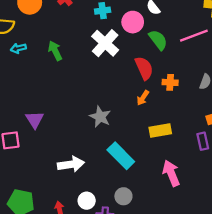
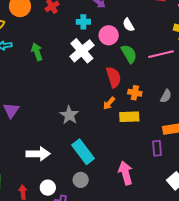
yellow rectangle: (160, 130) -> (129, 117), moved
gray circle: (123, 196) -> (81, 180), moved

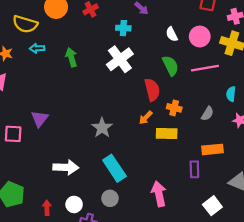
pink circle: (109, 35) -> (200, 37), moved

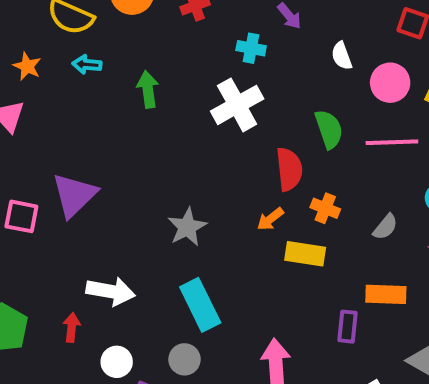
white semicircle: (172, 34) -> (342, 56), moved
purple triangle: (40, 119) -> (74, 195), size x1.4
red arrow: (47, 208) -> (72, 327), moved

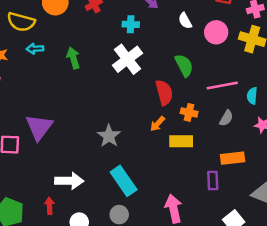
pink line: (392, 142) -> (222, 85), moved

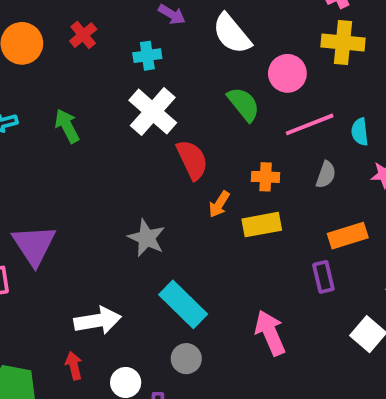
white semicircle: (185, 21) -> (232, 34), size x1.6
pink circle: (216, 32) -> (287, 73), moved
red semicircle: (164, 93) -> (192, 160), moved

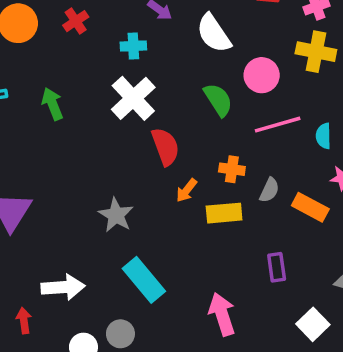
gray semicircle: (326, 175) -> (269, 190), moved
orange rectangle: (348, 236) -> (310, 207), moved, turned 40
gray circle: (186, 359) -> (120, 334), moved
red arrow: (74, 366) -> (24, 321), moved

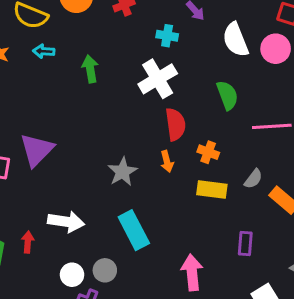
pink circle: (262, 75) -> (276, 49), moved
orange cross: (232, 169) -> (208, 152), moved
orange arrow: (186, 190) -> (167, 161), moved, turned -65

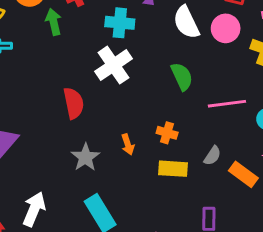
cyan cross: (167, 36) -> (120, 23), size x1.4
green arrow: (90, 69) -> (54, 22), moved
red semicircle: (175, 124) -> (74, 103), moved
white arrow: (66, 222) -> (34, 209), turned -72

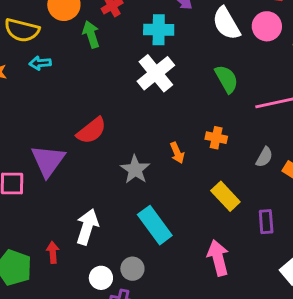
red semicircle: (74, 103) -> (91, 131), moved, turned 68
yellow rectangle: (173, 169) -> (225, 196), moved, turned 48

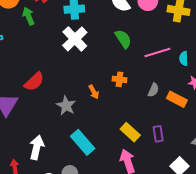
yellow rectangle: (225, 196) -> (130, 132), moved

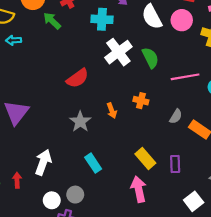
green arrow: (29, 16) -> (52, 21), turned -30
white cross: (75, 39) -> (118, 52), moved
red semicircle: (34, 82) -> (77, 78), moved
cyan rectangle: (83, 142) -> (93, 163), size x0.7

